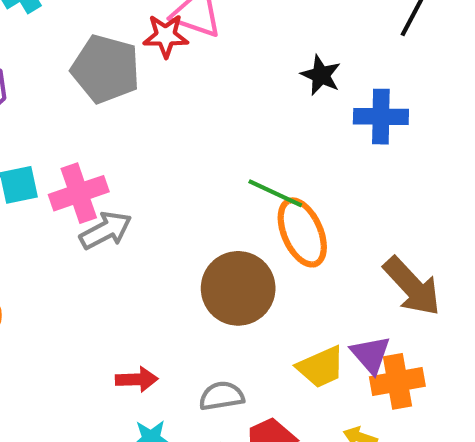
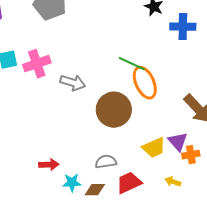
gray arrow: (106, 230) -> (73, 83), moved, turned 45
red arrow: (137, 379) -> (49, 165), moved
orange cross: (397, 381) -> (191, 155), size x0.7

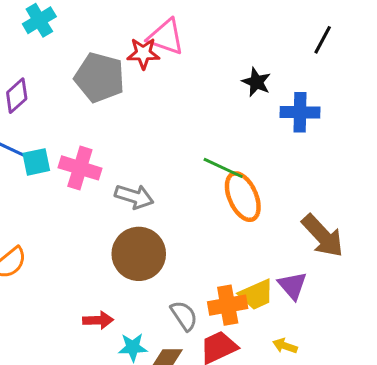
pink cross: (37, 64) -> (80, 168), turned 36
brown circle: (114, 110) -> (139, 254), moved
orange cross: (191, 155) -> (228, 305), moved, size x1.4
gray semicircle: (106, 162) -> (184, 316), turned 65

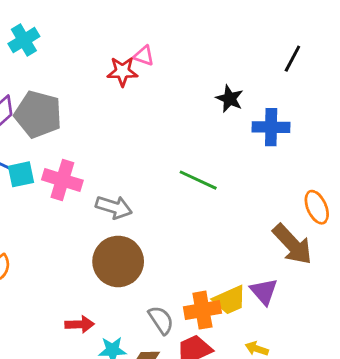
pink triangle: (166, 37) -> (144, 56), size x0.6
gray pentagon: (100, 78) -> (38, 114), moved
orange ellipse: (243, 197) -> (317, 207), moved, size x0.7

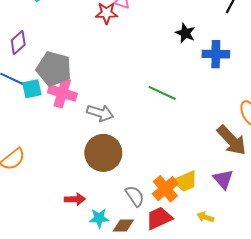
gray pentagon: (38, 114) -> (54, 69), moved
purple triangle: (264, 291) -> (223, 179), moved
orange cross: (202, 310) -> (165, 189), turned -30

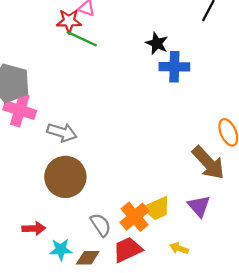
blue cross: (216, 54) -> (174, 67), moved
green line: (162, 93) -> (82, 39), moved

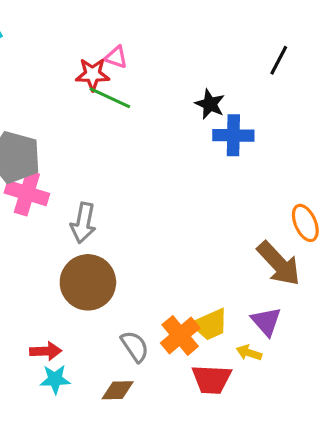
gray arrow: (62, 132) -> (83, 223), turned 84
yellow arrow: (179, 248) -> (249, 353), moved
cyan star: (61, 250) -> (55, 379), moved
red trapezoid: (128, 250) -> (211, 379), moved, turned -152

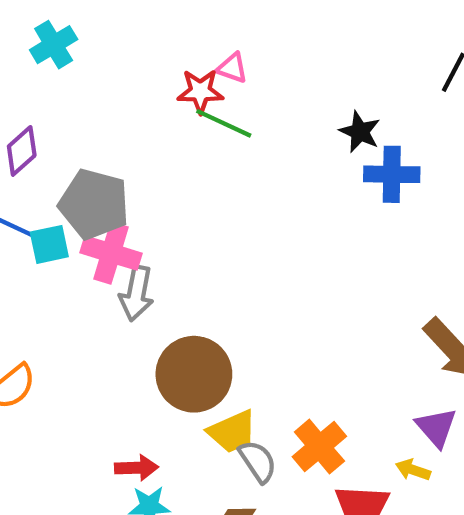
gray arrow: (83, 223) -> (137, 293), moved
yellow trapezoid: (210, 325) -> (232, 432), moved

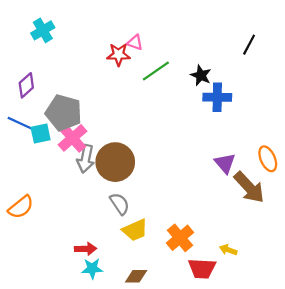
green line: (224, 123) -> (156, 71), moved, turned -60
pink cross: (111, 253) -> (72, 138), turned 32
brown circle: (194, 374) -> (115, 162), moved
purple triangle: (436, 427) -> (225, 163), moved
gray semicircle: (258, 461) -> (120, 204), moved

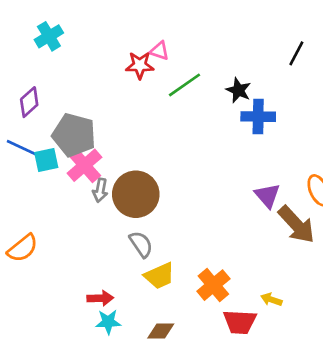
gray arrow: (86, 159) -> (100, 190), size x0.7

